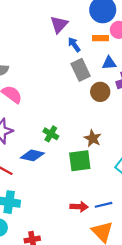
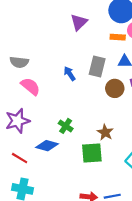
blue arrow: (74, 45) -> (70, 74), moved
gray rectangle: (81, 70) -> (97, 66), turned 36

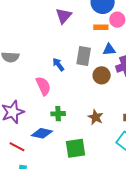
pink semicircle: (30, 86) -> (43, 86), moved, turned 30
green cross: (66, 126) -> (58, 114), turned -32
green square: (92, 153) -> (75, 148), moved

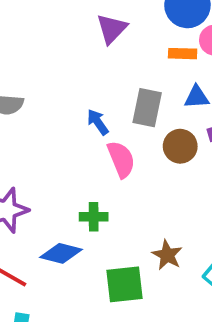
pink semicircle: (43, 86) -> (121, 159), moved
brown star: (96, 117) -> (167, 255), moved

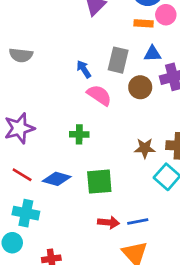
pink semicircle: (121, 159) -> (99, 95), turned -35
blue diamond: (61, 253) -> (57, 179), moved
brown star: (167, 255) -> (145, 148), moved, turned -30

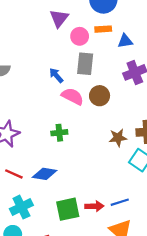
pink circle: (166, 15) -> (80, 36), moved
blue triangle: (152, 54) -> (125, 41), moved
brown circle: (140, 87) -> (100, 96), moved
green square: (99, 182) -> (68, 209), moved
cyan cross: (26, 213) -> (21, 207), turned -30

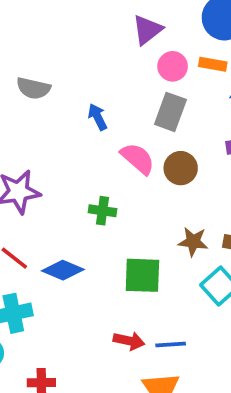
blue arrow: (56, 75) -> (98, 117), moved
green square: (68, 209) -> (142, 275), moved

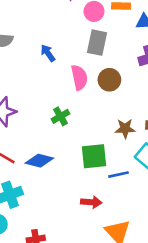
pink semicircle: (138, 159) -> (79, 77), turned 45
green cross: (102, 211) -> (60, 116), turned -30
blue line: (171, 345) -> (118, 175), moved

